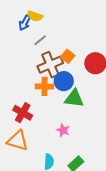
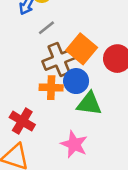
orange square: (68, 56) -> (82, 49), size x1.6
pink star: (63, 130) -> (74, 144), size x1.5

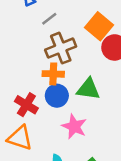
orange square: (82, 49) -> (99, 26), moved
blue circle: (76, 81) -> (57, 96), moved

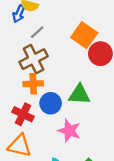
brown cross: (61, 48) -> (34, 59), moved
orange cross: (53, 74) -> (33, 84), moved

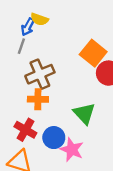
gray line: (37, 32) -> (21, 46), moved, turned -32
green triangle: (79, 95) -> (84, 113), turned 40
blue circle: (51, 103) -> (54, 138), moved

